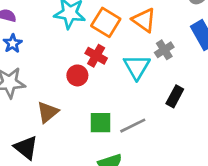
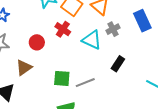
cyan triangle: (137, 67) -> (92, 40), turned -40
red circle: (77, 75) -> (37, 42), moved

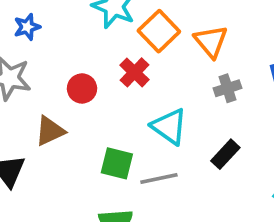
cyan triangle: (92, 40) -> (169, 127), moved

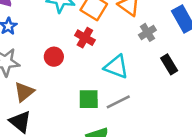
brown triangle: (50, 131) -> (24, 92), moved
black rectangle: (225, 154) -> (169, 64), moved, turned -60

